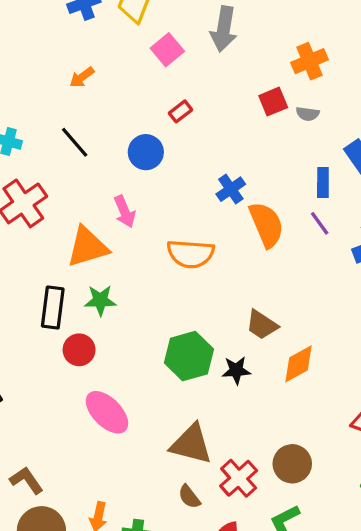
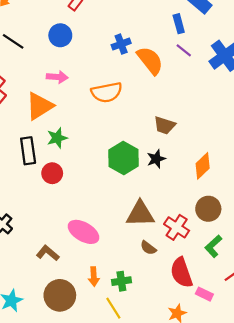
blue cross: (231, 189) -> (121, 44), turned 30
pink arrow: (125, 212) -> (57, 77), turned -48
orange diamond: (299, 364) -> (203, 166), moved
pink ellipse: (107, 412) -> (83, 232), moved
brown L-shape: (26, 480) -> (48, 253), moved

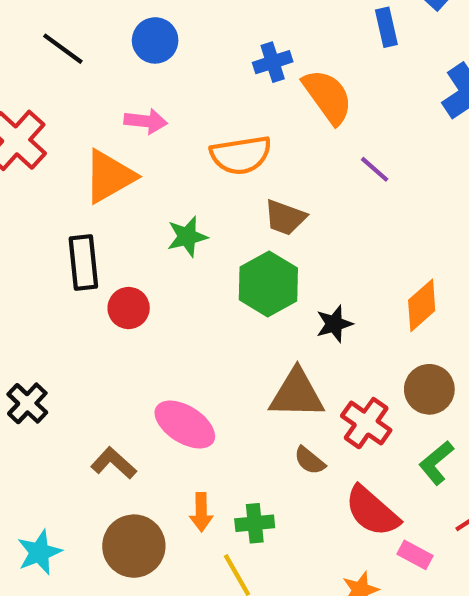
purple line: (184, 50) -> (375, 169), moved
brown trapezoid: (165, 125) -> (285, 217), moved
green star: (57, 138) -> (187, 237), moved
black star: (156, 159) -> (334, 324), moved
red semicircle: (181, 273) -> (372, 511), turned -32

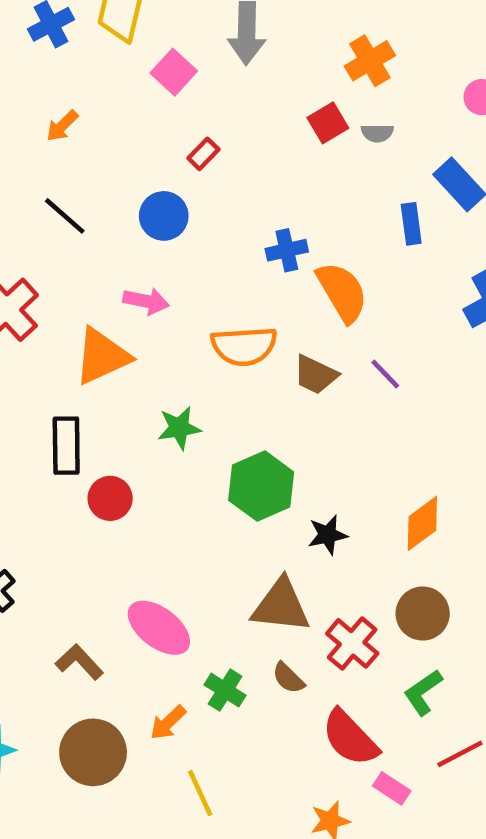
brown trapezoid: (285, 217) -> (315, 375), moved
orange arrow: (201, 512) -> (168, 723), turned 42
green cross: (255, 523) -> (225, 690), moved, turned 33

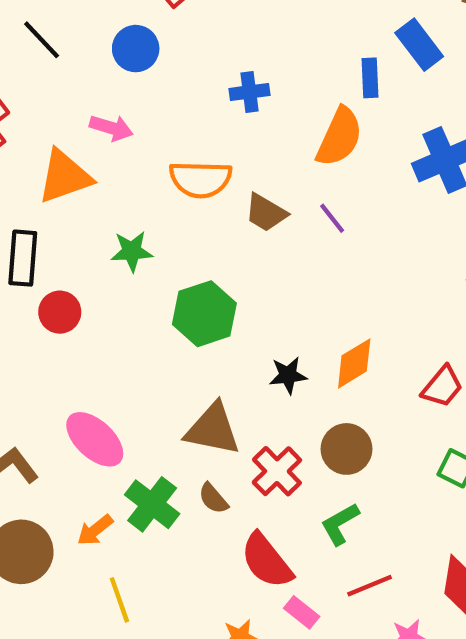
orange semicircle: (342, 292) -> (339, 137), moved, turned 50
black star: (328, 535) -> (288, 375), moved
green cross: (225, 690) -> (152, 504), size x1.4

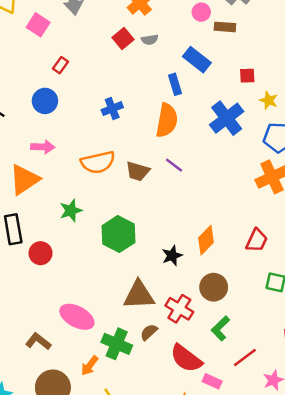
brown semicircle: (213, 498) -> (149, 332), turned 102

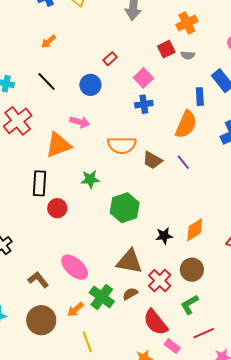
pink square: (38, 25) -> (143, 78), moved

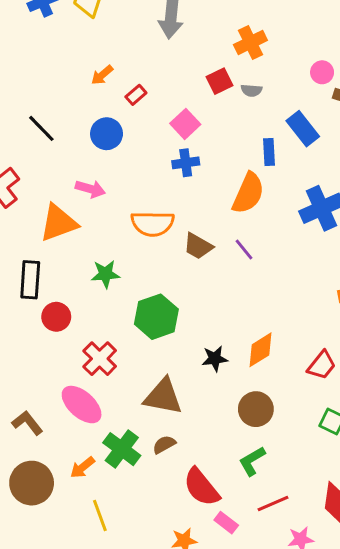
orange arrow: (48, 42) -> (102, 75), moved
red cross: (160, 281) -> (100, 359), moved

